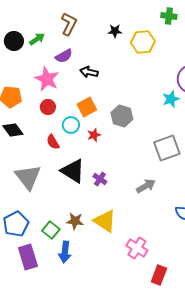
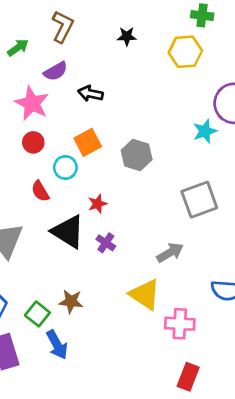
yellow hexagon: (143, 42) -> (185, 52), moved
red star: (94, 135) -> (97, 204), moved
yellow triangle: (105, 221) -> (145, 294), moved
pink cross: (137, 248) -> (180, 324), moved, turned -30
blue arrow: (65, 252) -> (57, 345), turned -35

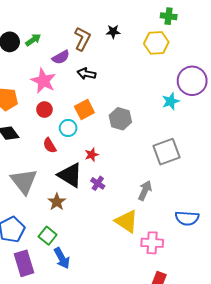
brown L-shape: (63, 27) -> (82, 39), moved
gray arrow: (170, 253) -> (145, 191), turned -36
brown star: (71, 301) -> (57, 202), moved, turned 30

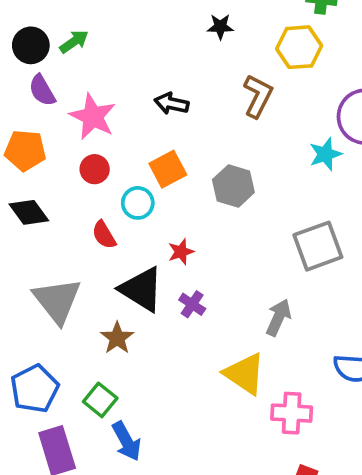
brown L-shape: (82, 39) -> (258, 96), moved
purple semicircle: (61, 57) -> (42, 90), moved, turned 90

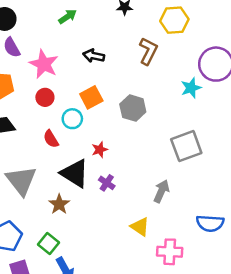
green arrow: (74, 42) -> (68, 17), moved
yellow triangle: (245, 374) -> (140, 227), size x0.7

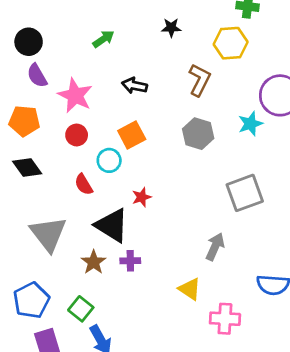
gray hexagon: (133, 108) -> (198, 134), moved
purple cross: (107, 183) -> (130, 261), moved, turned -35

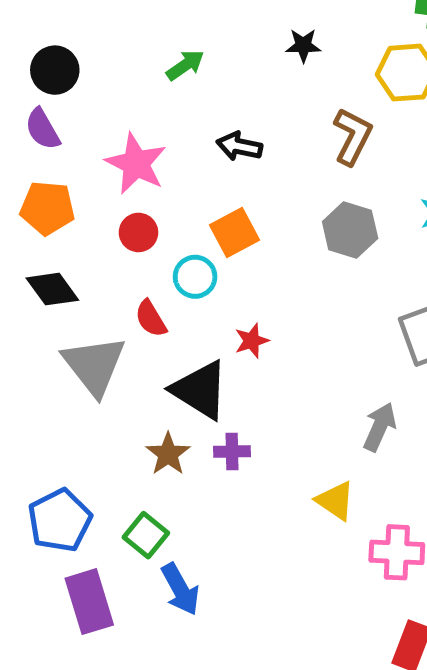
purple semicircle: (37, 76) -> (43, 129), moved
gray triangle: (48, 234) -> (94, 365), moved

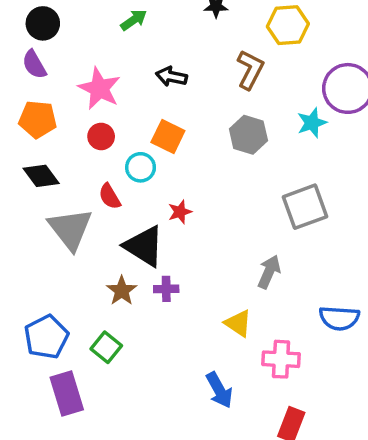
orange square: (234, 232) -> (168, 136), turned -36
blue arrow: (180, 589) -> (219, 390), moved

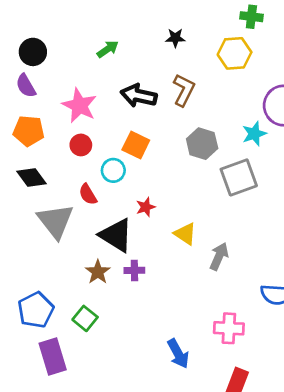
brown L-shape: (250, 70) -> (184, 90), moved
black arrow: (171, 76) -> (139, 96), size x1.4
gray square: (305, 207) -> (239, 177), moved
yellow triangle: (238, 323) -> (185, 234), moved

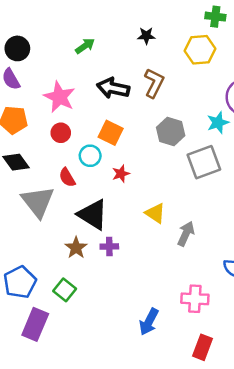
red star: (146, 207) -> (121, 174), moved
blue arrow: (178, 354) -> (149, 322), turned 56
purple rectangle: (53, 356) -> (35, 324), turned 40

